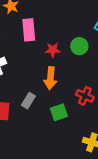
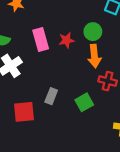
pink rectangle: (29, 30) -> (41, 39), moved
orange arrow: (50, 78) -> (94, 56), moved

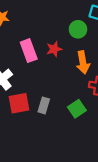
green circle: (93, 32) -> (78, 29), moved
red square: (24, 112) -> (19, 103), moved

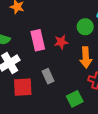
gray rectangle: (44, 105) -> (48, 76), moved, turned -48

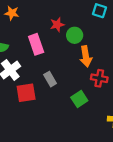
green circle: (85, 27) -> (75, 35), moved
red star: (61, 42) -> (57, 25), moved

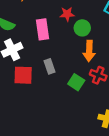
green square: (79, 99) -> (76, 82), moved, turned -35

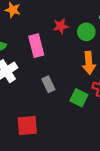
green circle: (82, 28) -> (86, 32), moved
red square: (23, 75) -> (27, 125), moved

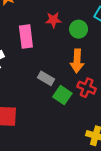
gray rectangle: (48, 84) -> (46, 78), moved, turned -42

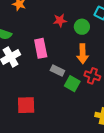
pink rectangle: (26, 37) -> (41, 48), moved

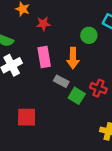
red star: (60, 20) -> (43, 24), moved
orange arrow: (83, 54) -> (73, 58), moved

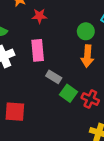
orange arrow: (73, 58) -> (87, 56), moved
red cross: (98, 88) -> (90, 99), moved

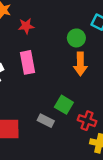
gray rectangle: (54, 77) -> (46, 121), moved
red cross: (90, 99) -> (87, 121), moved

